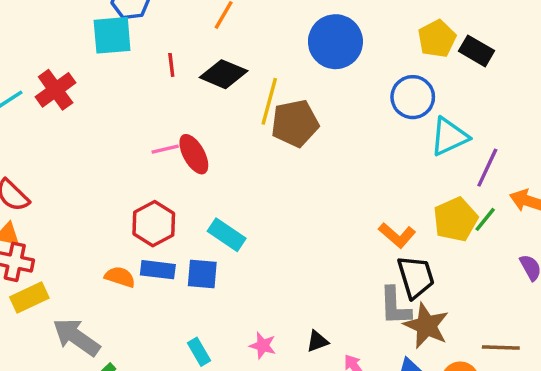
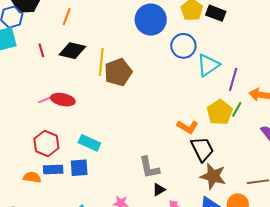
blue circle: (335, 42) -> (151, 20), moved
red ellipse: (194, 154) -> (63, 100), turned -40
gray L-shape: (395, 306) -> (149, 168), moved
black triangle: (317, 341) -> (159, 190), moved

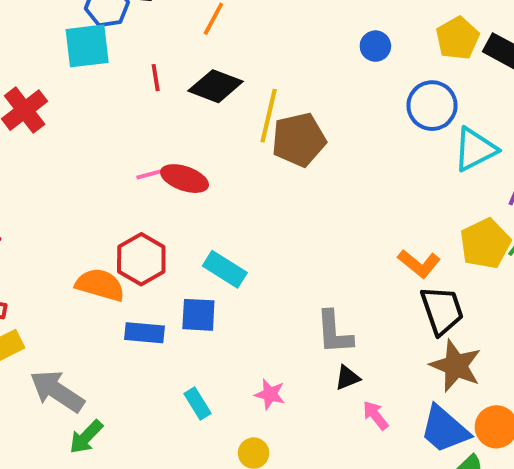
blue circle: (151, 20) -> (375, 46), size x0.5
blue rectangle: (53, 170) -> (145, 333), moved
orange semicircle: (32, 177) -> (100, 285), moved, size x1.4

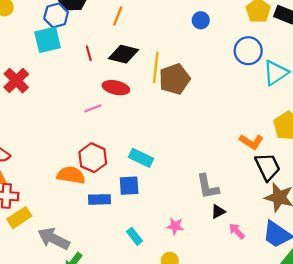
blue circle: (375, 46) -> (201, 20), moved
red ellipse: (185, 179) -> (116, 88), moved

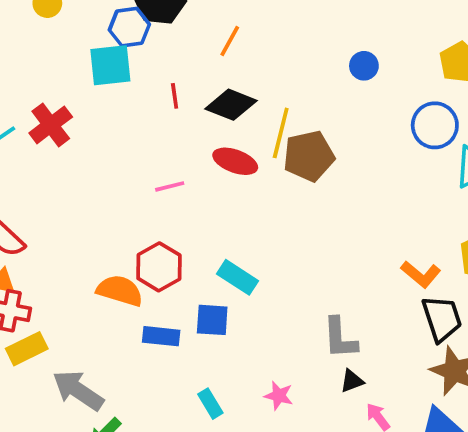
red ellipse: (116, 88) -> (235, 161), moved

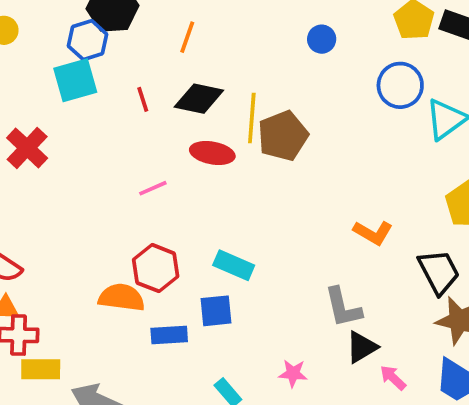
orange L-shape: (421, 274) -> (373, 233), moved
yellow rectangle: (27, 349) -> (41, 369), turned 36
black triangle: (352, 381) -> (362, 347), size x1.4

